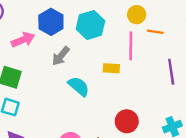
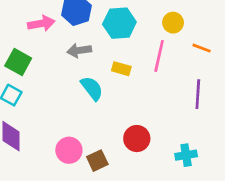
orange line: (155, 32) -> (202, 48), moved
gray arrow: (61, 56) -> (79, 50), turned 30
yellow rectangle: (111, 68) -> (121, 69), moved

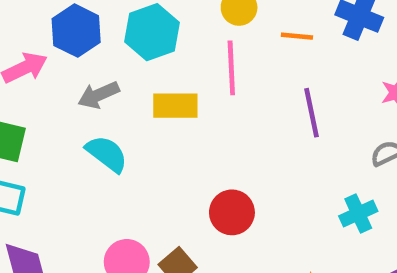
yellow rectangle: (121, 69) -> (175, 106), size x1.4
cyan semicircle: (92, 88) -> (107, 154), moved
cyan cross: (186, 155) -> (358, 214), moved

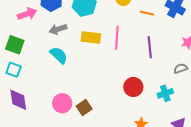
pink line: (231, 68) -> (117, 38), moved
red circle: (232, 212) -> (133, 87), moved

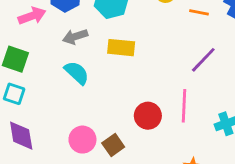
pink line: (117, 38) -> (184, 106), moved
purple line: (150, 47) -> (203, 60), turned 50
red circle: (133, 87) -> (148, 116), moved

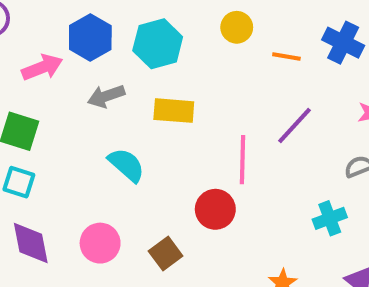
cyan semicircle: (77, 73) -> (126, 165), moved
pink line: (184, 106) -> (242, 160), moved
pink circle: (82, 140) -> (100, 243), moved

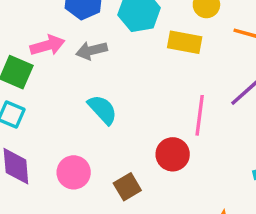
pink arrow: (42, 67) -> (47, 45), moved
yellow rectangle: (174, 111) -> (185, 42), moved

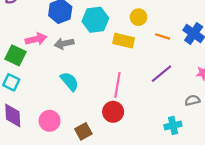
pink line: (200, 115) -> (117, 85), moved

